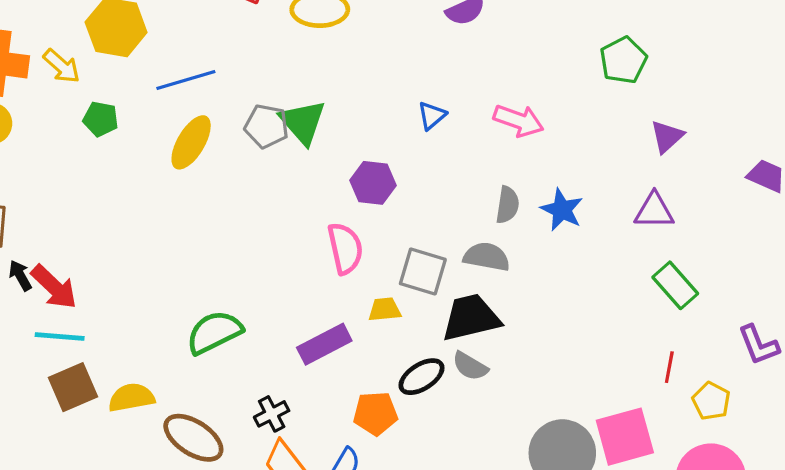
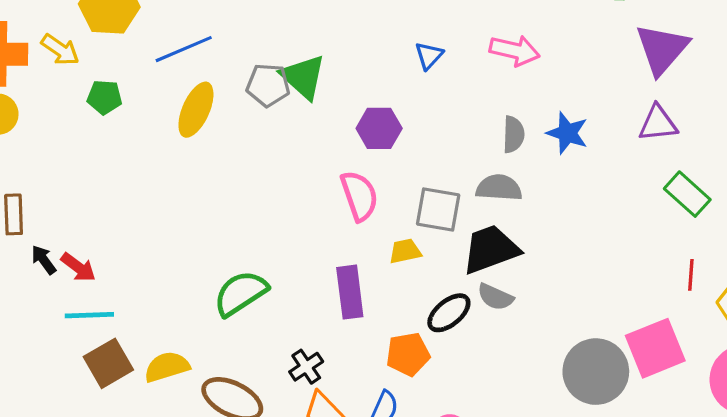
purple triangle: (667, 137) -> (662, 49), size x1.6
red arrow: (54, 287) -> (78, 267), size x0.7
purple rectangle: (324, 344) -> (350, 292), turned -63

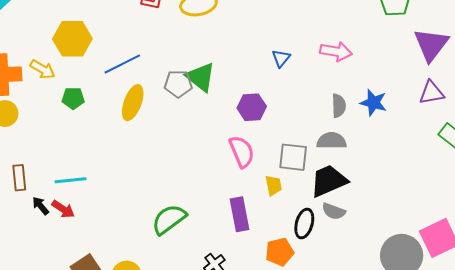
yellow trapezoid: (405, 251) -> (273, 185), turned 95
black ellipse: (449, 313) -> (304, 223), turned -32
cyan line: (89, 315) -> (70, 180), moved

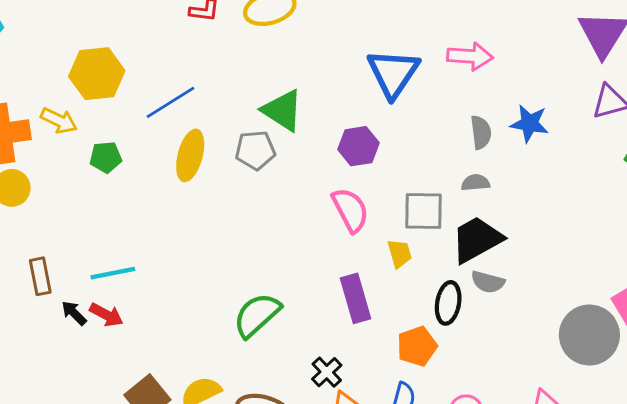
blue triangle: (281, 58) -> (393, 73), size x2.0
gray pentagon: (178, 84) -> (255, 150), moved
gray semicircle: (332, 141) -> (475, 183), size x0.7

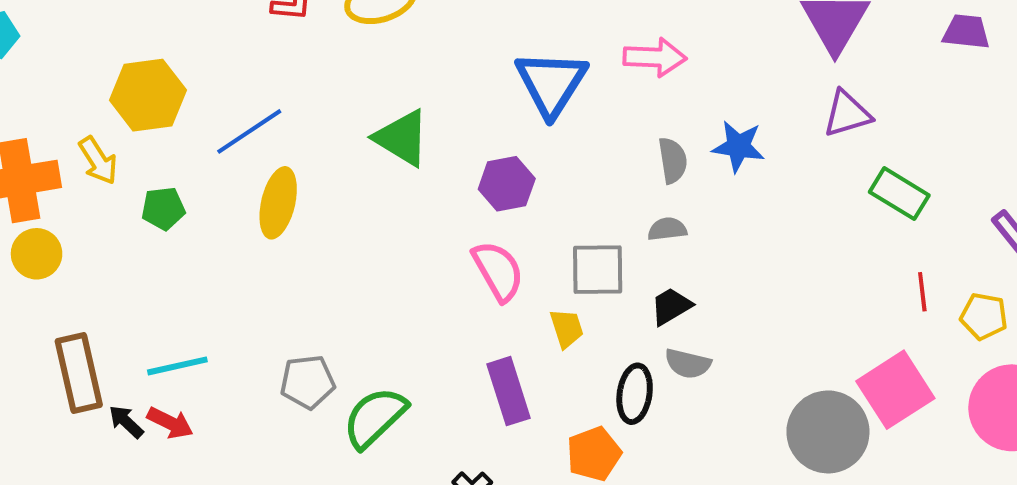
yellow arrow: (59, 121) -> (98, 161), turned 33
gray pentagon: (255, 150) -> (308, 382), moved
black trapezoid: (477, 239) -> (671, 306), size x0.6
brown rectangle: (40, 276) -> (79, 373), size x1.5

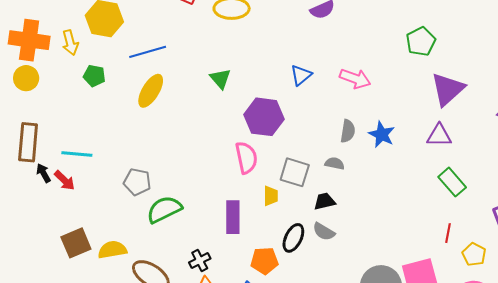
blue triangle: (551, 83) -> (301, 75), size x0.6
green triangle: (402, 138) -> (220, 79), size x0.7
purple hexagon: (507, 184) -> (264, 117), size x1.4

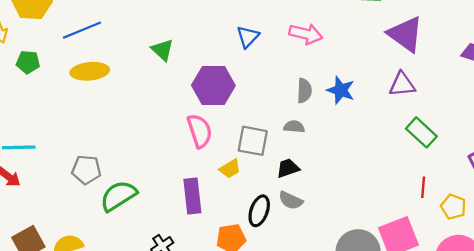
purple triangle: (448, 89) -> (405, 34), turned -36
yellow ellipse: (151, 91) -> (90, 71), turned 60
yellow trapezoid: (271, 196) -> (230, 169), turned 65

